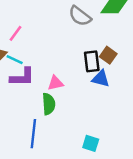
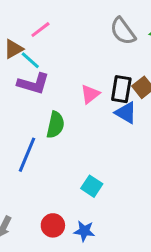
pink triangle: (55, 83) -> (90, 94), moved, turned -42

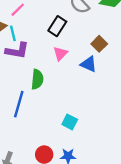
cyan line: (30, 60) -> (13, 33), turned 42
black rectangle: (121, 89) -> (57, 26), moved, turned 30

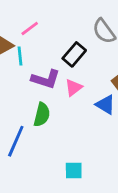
purple L-shape: (17, 51) -> (46, 79), moved
cyan square: (70, 122) -> (74, 170), turned -35

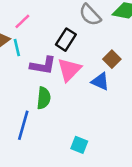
pink triangle: (73, 87) -> (69, 70), size x1.5
cyan square: (74, 170) -> (79, 145), turned 30

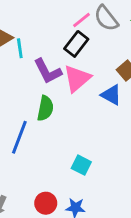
pink line: (22, 21) -> (82, 20), moved
purple L-shape: (43, 65) -> (48, 71), turned 48

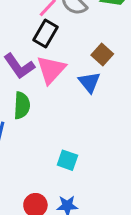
blue triangle: (111, 95) -> (89, 82), turned 30

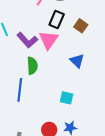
black rectangle: (45, 33) -> (57, 19), moved
blue triangle: (89, 82) -> (77, 61), moved

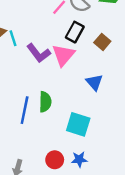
green semicircle: (32, 66) -> (45, 102), moved
cyan square: (67, 98) -> (78, 124), size x1.5

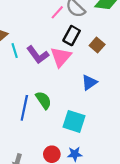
cyan line: (13, 38) -> (15, 51), moved
blue triangle: (94, 82) -> (89, 82), turned 35
green semicircle: (45, 102) -> (43, 100), turned -36

